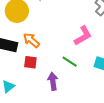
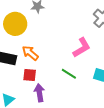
purple arrow: (53, 81) -> (39, 93), moved

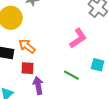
green line: (69, 74) -> (71, 75), moved

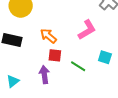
orange arrow: (27, 46) -> (48, 36), moved
red square: (27, 68) -> (55, 55), moved

